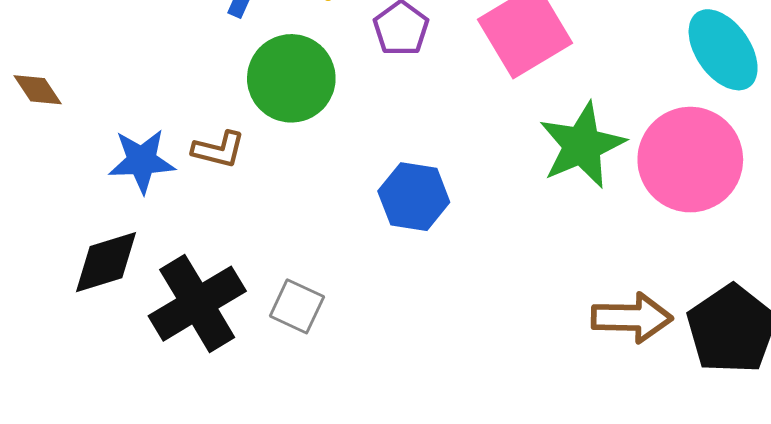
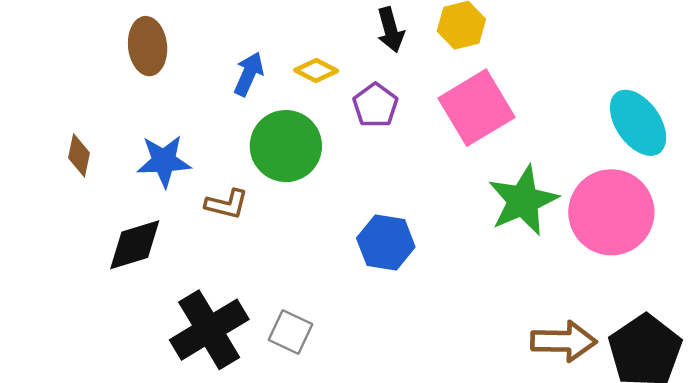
brown diamond: (38, 90) -> (79, 155), turned 45
blue star: (142, 161) -> (164, 161), moved
black diamond: (106, 262) -> (135, 245), moved

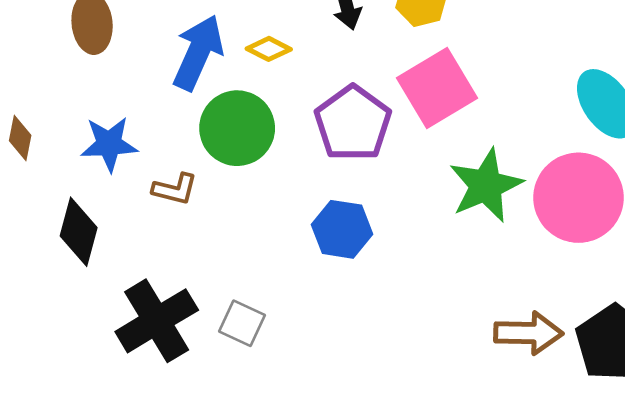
blue arrow: (249, 74) -> (198, 53), size x1.6
purple pentagon: (375, 105) -> (353, 123), moved, size x1.6
black diamond: (135, 245) -> (79, 232), turned -58

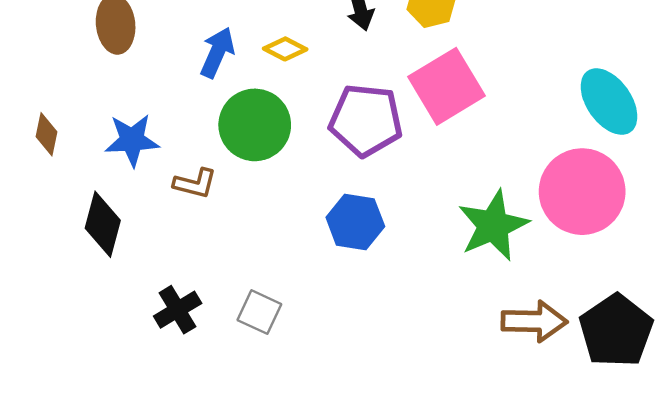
blue arrow: (198, 53) -> (217, 52), size x0.7
purple pentagon: (353, 123) -> (366, 120), turned -30
green star: (486, 185) -> (493, 225), moved
black cross: (157, 321) -> (178, 310), size x0.6

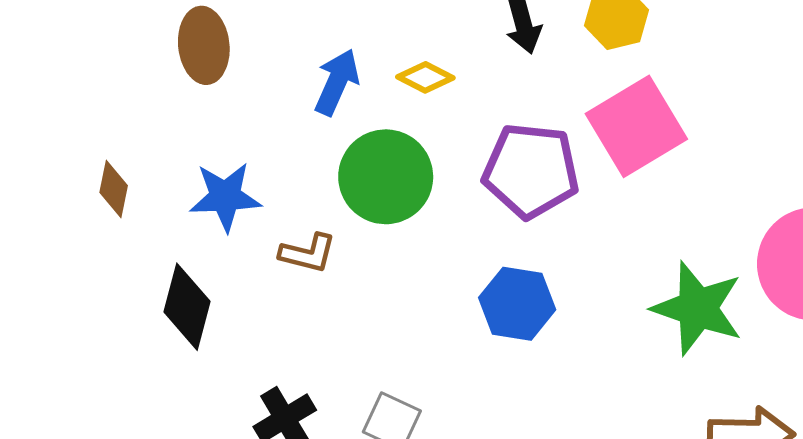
green star: (493, 225) -> (697, 308), turned -30

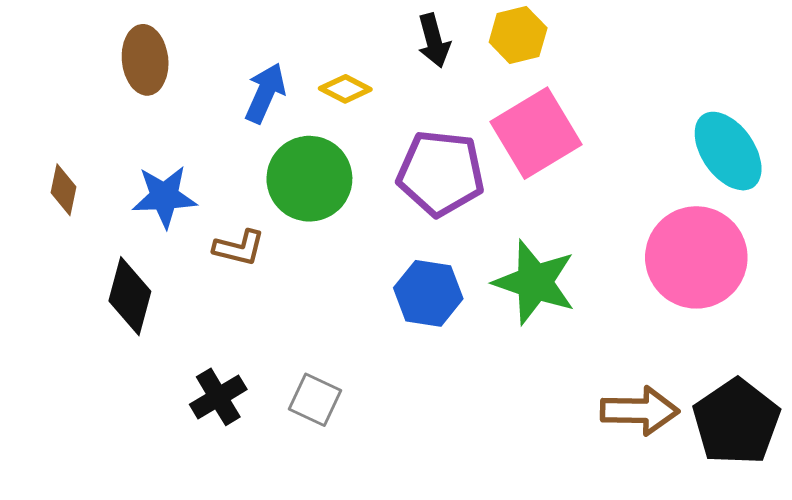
green star: (697, 308) -> (535, 282), moved

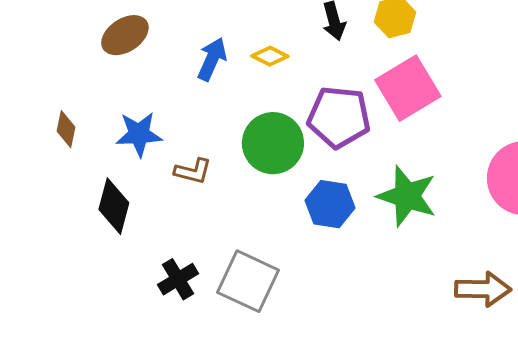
brown ellipse: (145, 60) -> (125, 35), turned 63
green circle: (309, 179) -> (273, 143), moved
gray square: (315, 400) -> (248, 281), size x1.6

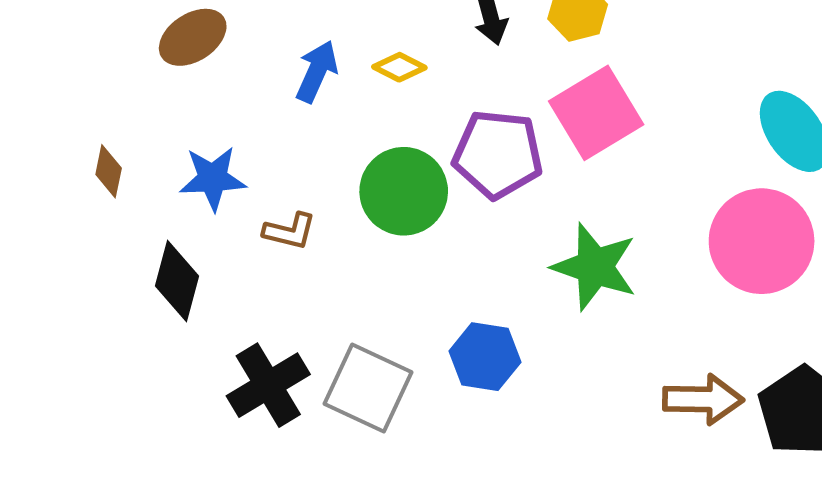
blue hexagon: (330, 204) -> (485, 357), moved
black cross: (178, 279) -> (268, 385), size x1.4

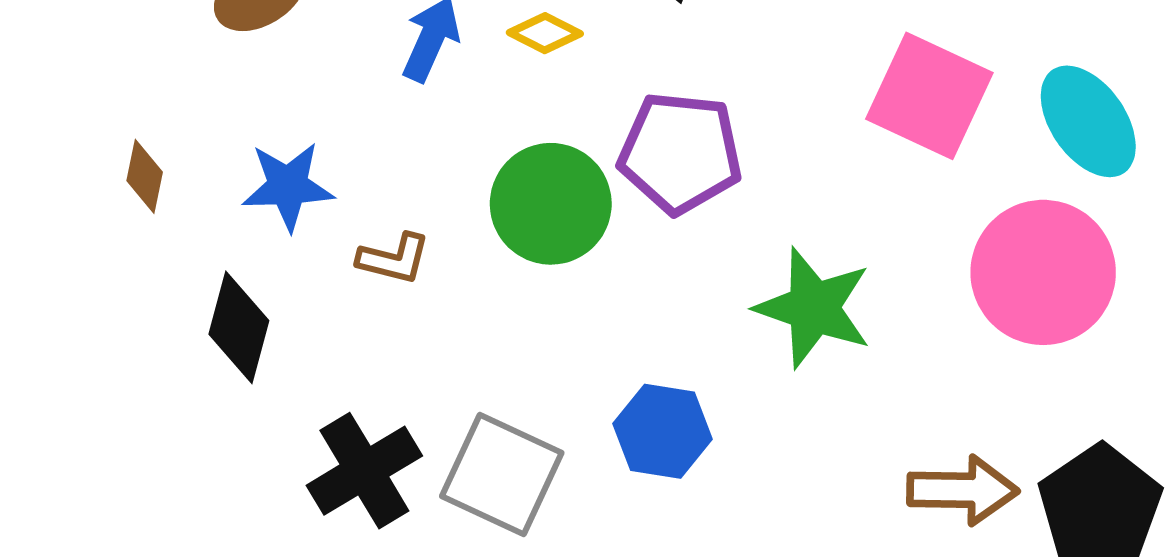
pink square: (596, 113) -> (929, 96), moved, turned -34

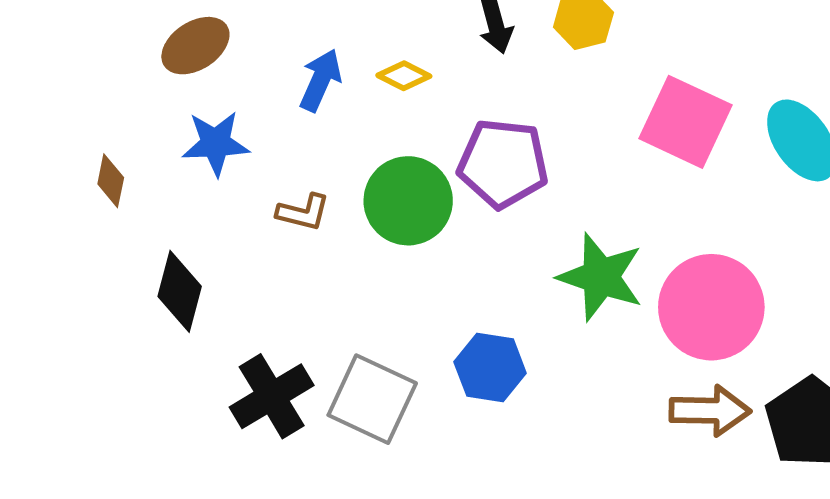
blue star: (288, 186) -> (216, 143), moved
brown L-shape: (394, 259) -> (303, 212), moved
pink circle: (1043, 272) -> (711, 307), moved

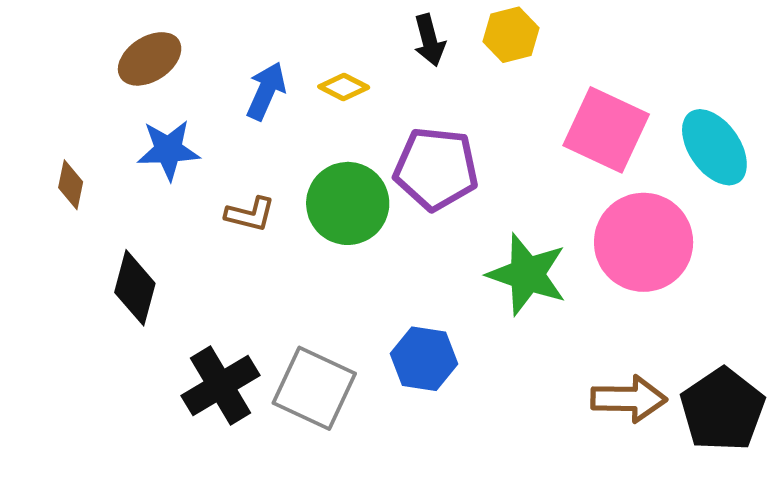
pink circle: (711, 307) -> (644, 242), moved

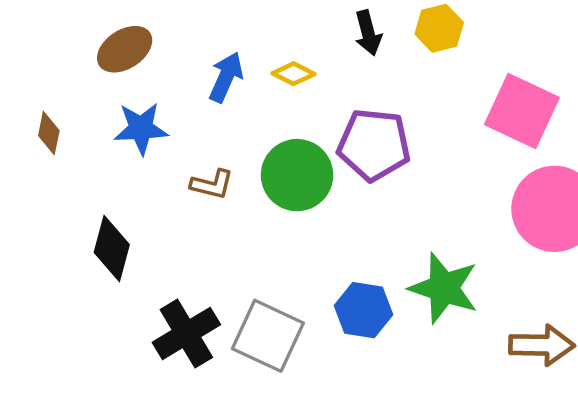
brown diamond: (71, 185) -> (49, 133), moved
green star: (527, 274) -> (444, 288), moved

